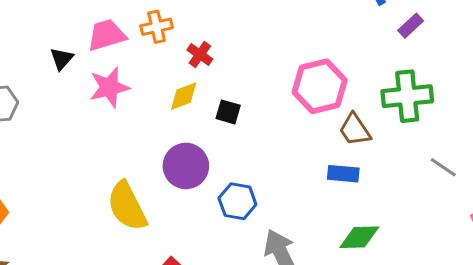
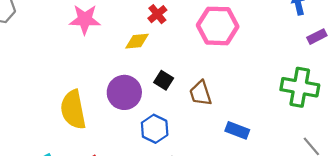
pink hexagon: (320, 86) -> (218, 26), moved
black square: (228, 112) -> (164, 80), moved
brown trapezoid: (355, 130) -> (200, 93), moved

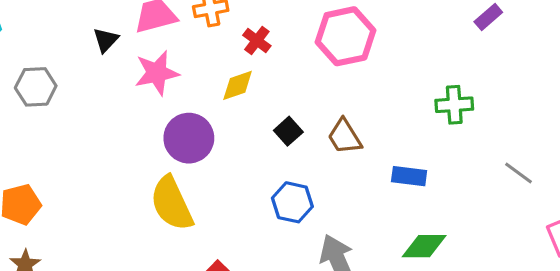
black square: (164, 80) -> (288, 131), turned 30
green cross: (300, 87) -> (454, 105), moved, size x0.7
purple circle: (124, 92) -> (189, 138), moved

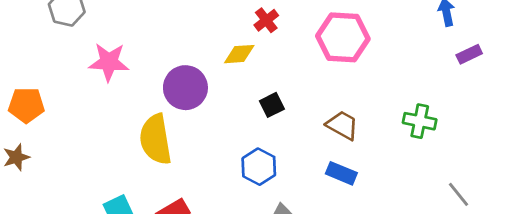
pink star: (157, 73) -> (109, 62), moved
brown trapezoid: (345, 137) -> (342, 125), moved, turned 136
blue rectangle: (409, 176) -> (341, 173), moved

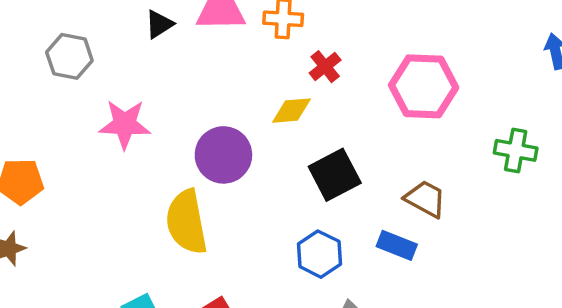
black square: (272, 105) -> (335, 175), size x1.6
green cross: (420, 121) -> (516, 150), moved
blue rectangle: (341, 173) -> (397, 245), moved

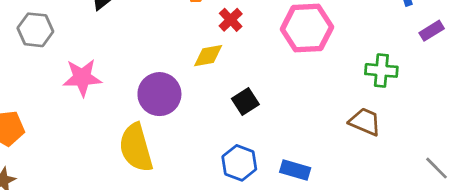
black square: (335, 175) -> (245, 101), size x0.7
brown trapezoid: (425, 199) -> (365, 122), moved
blue rectangle: (397, 245) -> (295, 170), moved

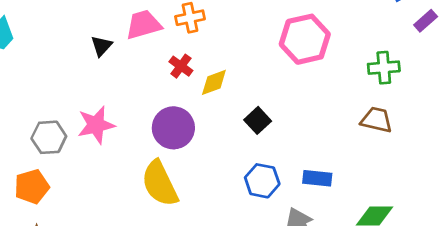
red cross: (231, 20) -> (181, 66), moved
gray hexagon: (35, 30) -> (49, 137), moved

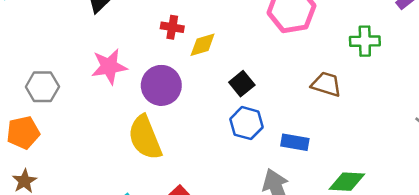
red cross: (181, 66) -> (172, 27), turned -30
brown trapezoid: (377, 120) -> (326, 84), moved
pink star: (96, 125) -> (109, 67), moved
blue hexagon: (262, 181) -> (246, 123), moved

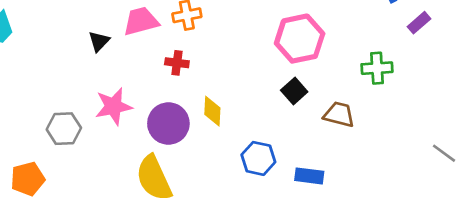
yellow diamond: (203, 45) -> (212, 111), moved, turned -68
black square: (242, 84) -> (294, 91), moved
gray hexagon: (42, 87) -> (64, 129), moved

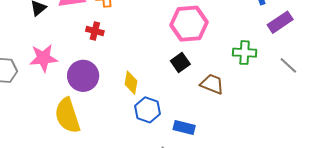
purple rectangle: (419, 23) -> (280, 22), size x1.4
yellow diamond: (212, 111) -> (131, 83), moved
gray line: (444, 153) -> (288, 65), moved

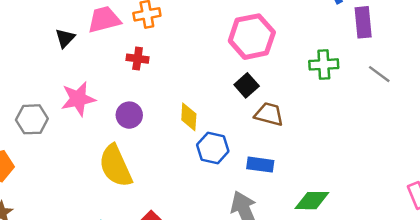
purple rectangle: (280, 22) -> (363, 22), turned -55
purple circle: (83, 76) -> (129, 115), size x0.7
brown trapezoid: (212, 84) -> (269, 114), moved

